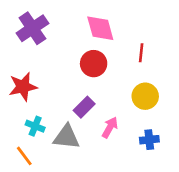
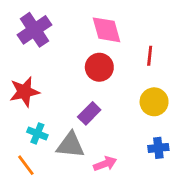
pink arrow: (110, 127) -> (105, 164), moved, turned 40

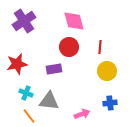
red line: (150, 56) -> (100, 47), moved
purple rectangle: (89, 113) -> (54, 69), moved, turned 35
pink arrow: (105, 164) -> (82, 114), moved
orange line: (26, 165) -> (29, 116), moved

